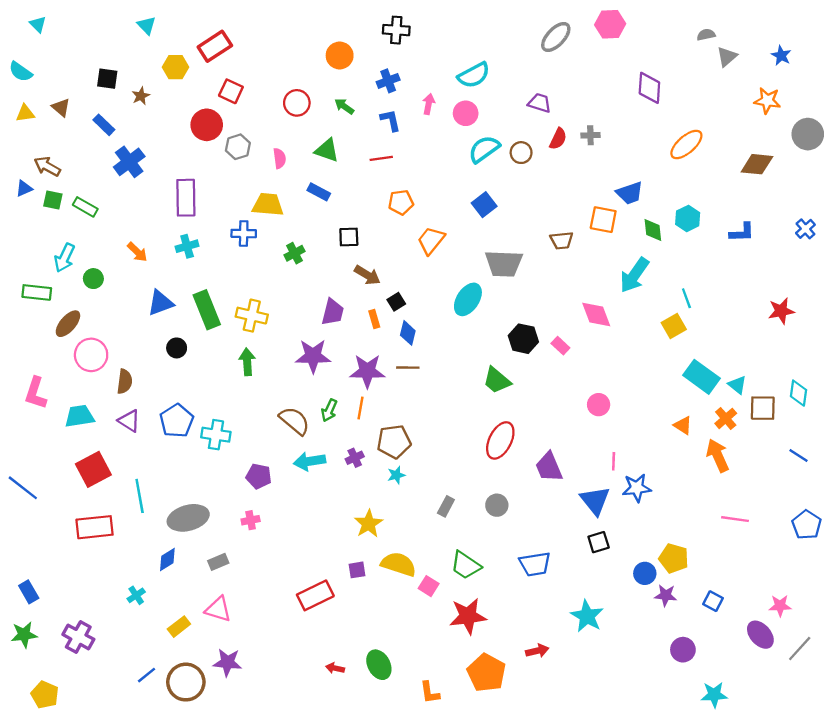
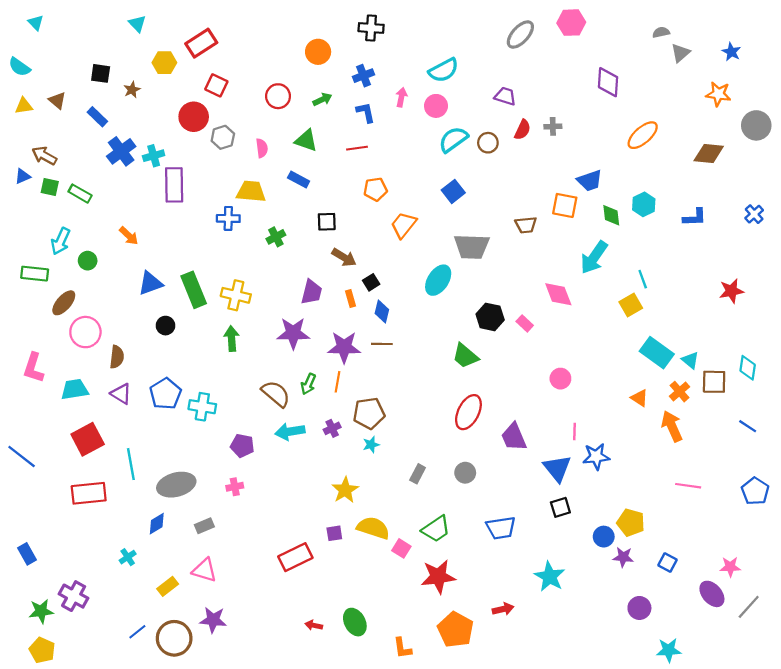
green arrow: (344, 106) -> (322, 99), turned 120
cyan cross: (187, 246) -> (154, 156), moved
green trapezoid: (466, 565) -> (436, 529), turned -68
green star: (24, 635) -> (41, 611), moved

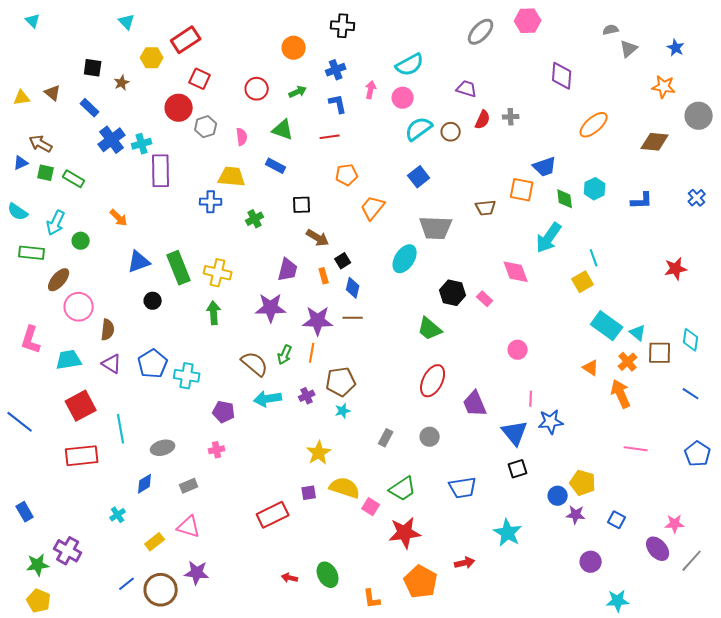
cyan semicircle: (19, 67) -> (18, 212), moved
gray ellipse: (176, 485) -> (163, 448), size x0.7

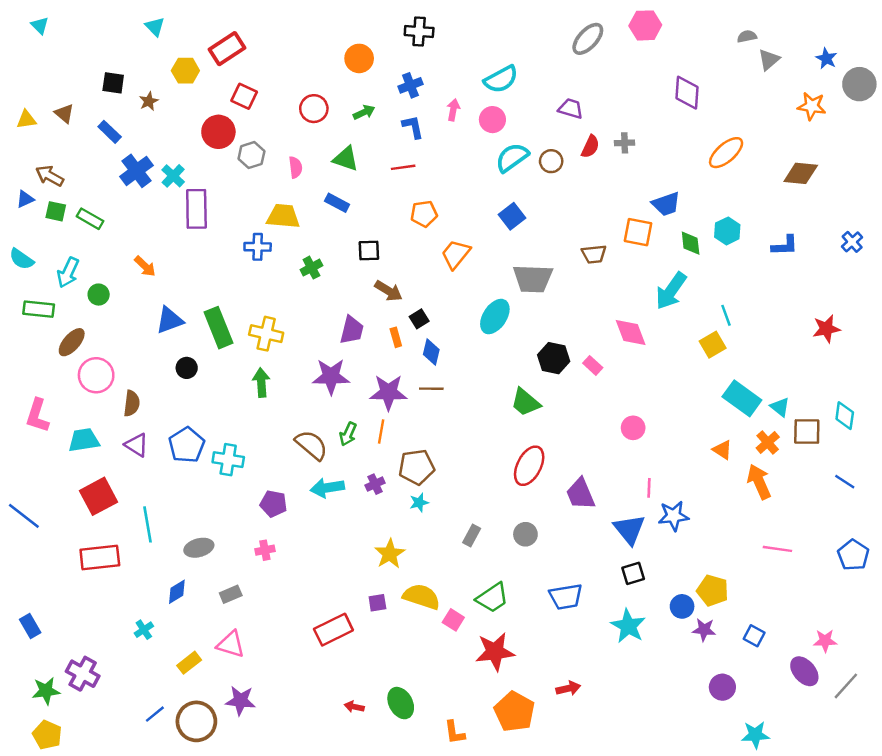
gray circle: (699, 116) -> (859, 84), moved
cyan cross: (142, 144) -> (173, 176), turned -30
cyan star: (508, 533) -> (628, 626), moved

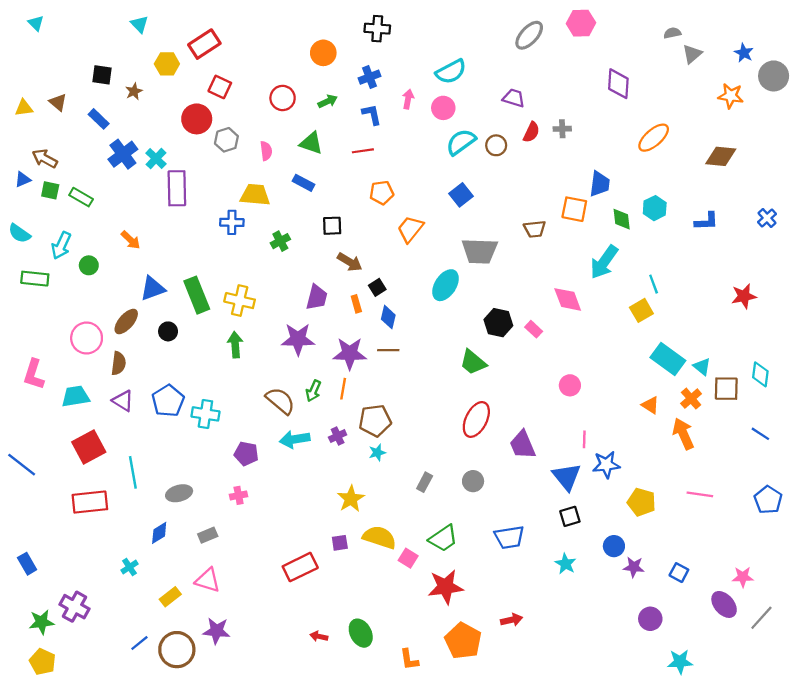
blue trapezoid: (666, 204) -> (600, 184), turned -64
brown ellipse: (72, 342) -> (126, 321), moved
yellow pentagon: (713, 591) -> (641, 502), moved
cyan star: (628, 626) -> (566, 564), size x0.7

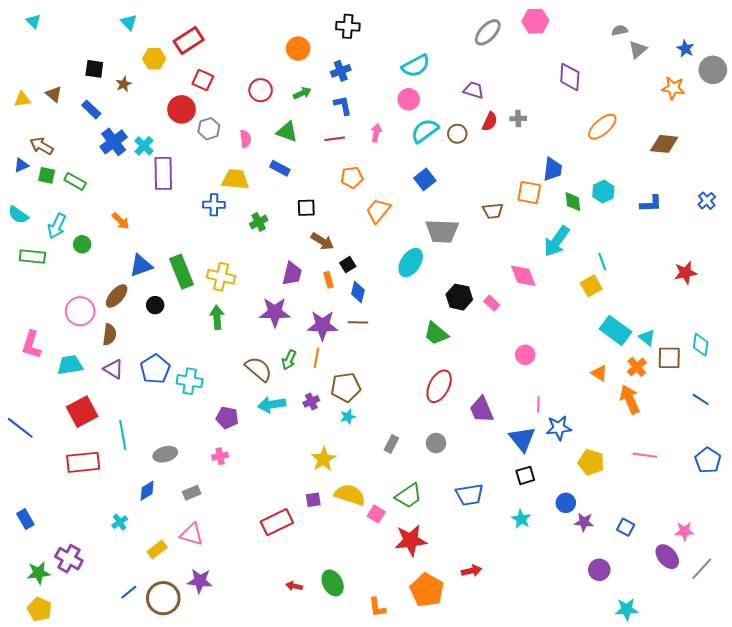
pink arrow: (408, 99) -> (376, 133), moved

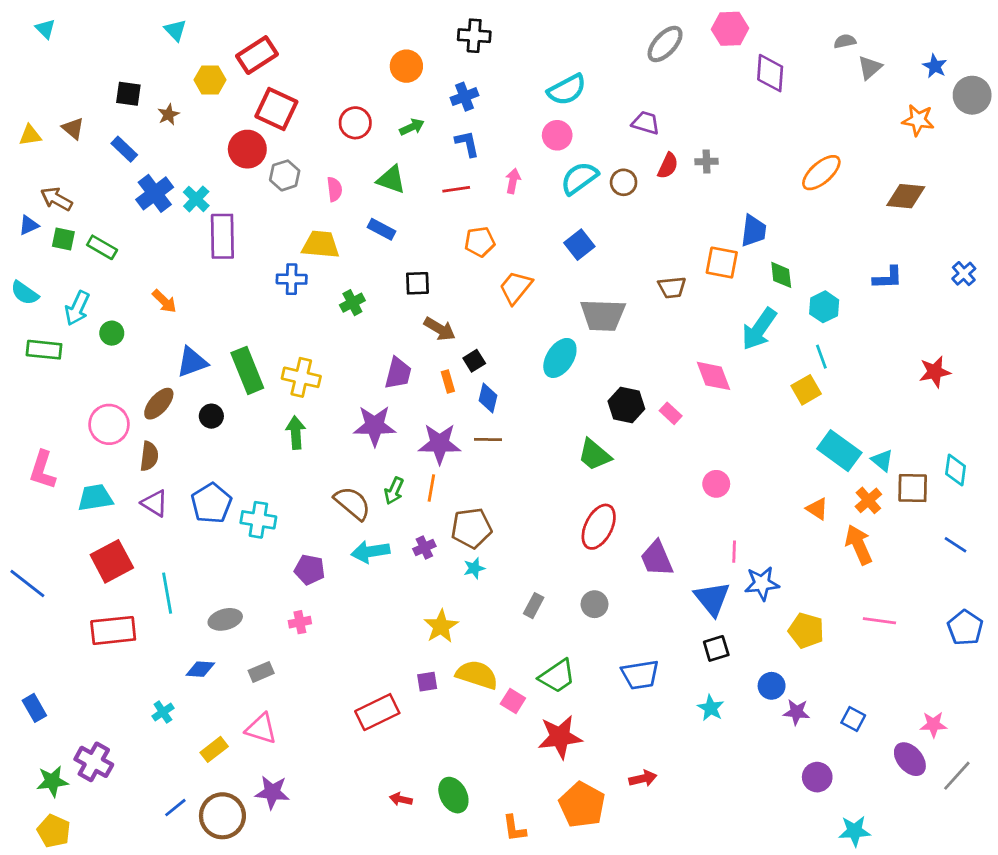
purple diamond: (570, 77) -> (770, 73), moved
red square: (203, 80) -> (276, 109), size x1.4
cyan hexagon: (603, 192) -> (824, 307), moved
blue diamond: (147, 491) -> (200, 669), turned 35

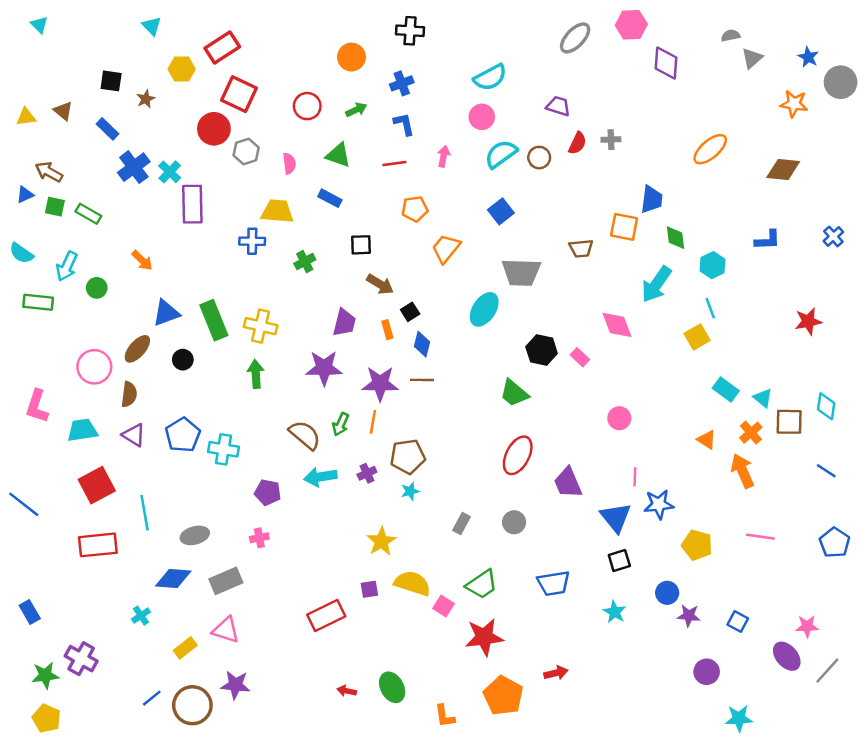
cyan rectangle: (839, 451) -> (726, 390), size x0.7
blue diamond: (200, 669) -> (173, 578), size x1.4
gray rectangle: (261, 672) -> (226, 581), size x1.5

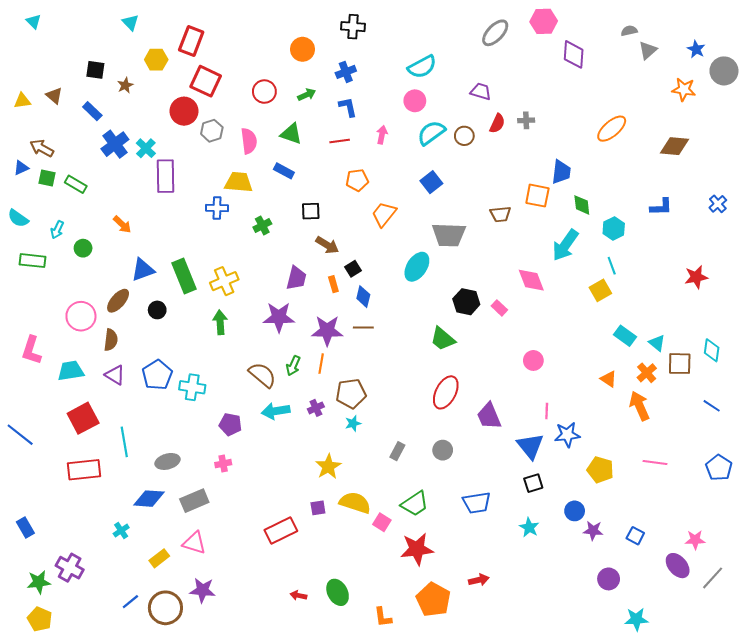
red rectangle: (222, 47) -> (191, 41), turned -36
pink semicircle: (289, 163) -> (249, 141), size x1.4
cyan arrow: (67, 266) -> (57, 230), size x0.7
yellow cross: (261, 326) -> (224, 281), turned -36

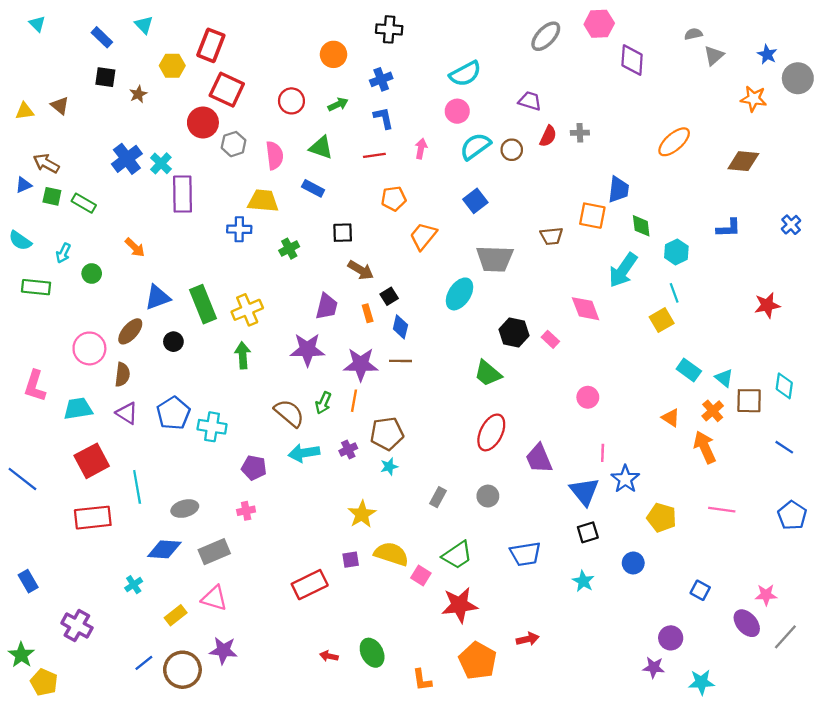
blue rectangle: (92, 111) -> (102, 37), moved
blue star: (567, 435) -> (625, 479), turned -30
purple star: (593, 531) -> (654, 667), moved
green star: (39, 582) -> (21, 655), moved, turned -30

